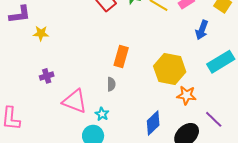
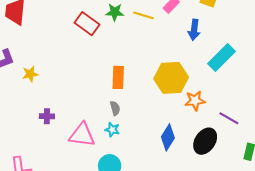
purple cross: (47, 76) -> (47, 116), turned 32
cyan star: (102, 114) -> (112, 130), moved

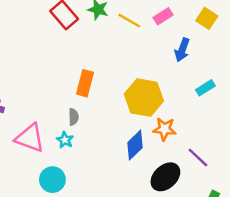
cyan rectangle: (221, 58) -> (205, 88), size x0.6
blue diamond: (168, 137) -> (135, 145), moved

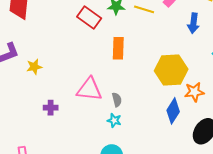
orange rectangle: (85, 83) -> (118, 48), moved
pink triangle: (30, 138) -> (89, 89), moved

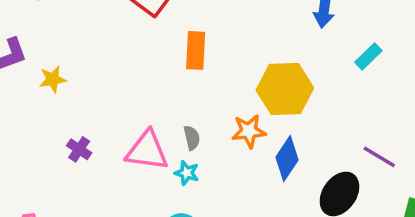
pink triangle: (89, 89) -> (147, 151), moved
orange star: (194, 92) -> (249, 131), moved
purple cross: (51, 108) -> (79, 149), turned 32

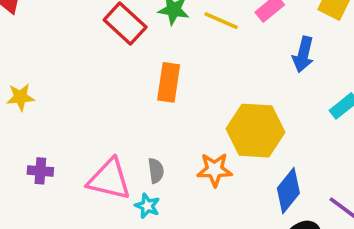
purple cross: (79, 149) -> (40, 171), turned -35
blue diamond: (287, 159) -> (288, 191), moved

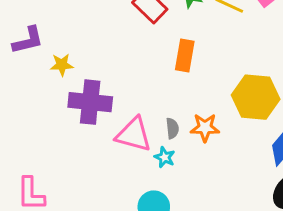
orange star: (215, 170) -> (205, 128), moved
purple cross: (40, 171) -> (90, 102), moved, size x2.0

